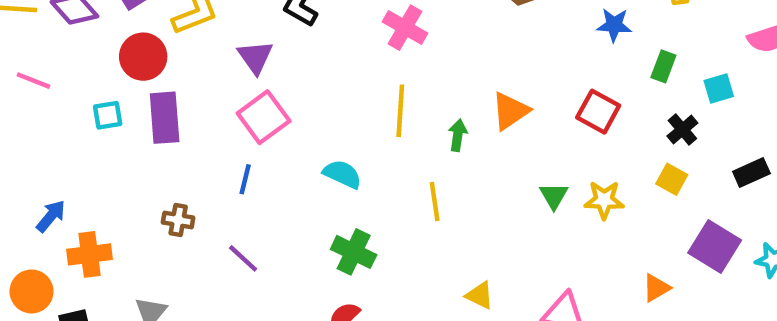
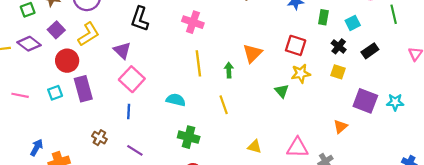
pink line: (33, 81) -> (20, 95), moved
black rectangle: (751, 173) -> (370, 51), moved
yellow star: (604, 200) -> (301, 74), moved
brown cross: (178, 220) -> (99, 138), turned 32

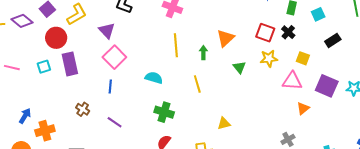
black cross: (339, 46) -> (288, 32), moved
green triangle: (282, 91) -> (239, 67), moved
yellow triangle: (254, 147) -> (224, 123), turned -32
pink triangle: (298, 148) -> (292, 81), moved

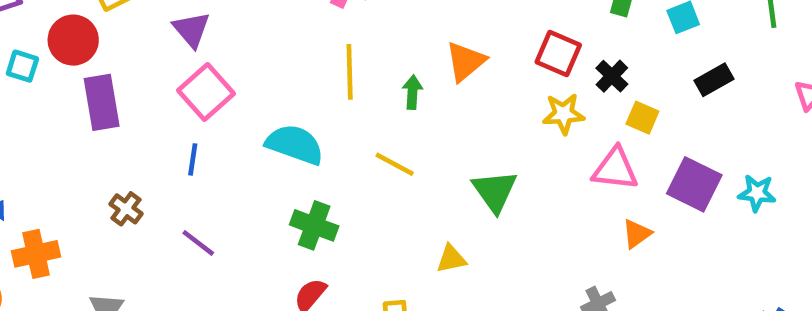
black cross: (288, 32) -> (612, 76), moved
cyan square: (44, 67) -> (22, 66), moved, turned 32
green triangle: (239, 67) -> (495, 191), moved, size x1.5
cyan semicircle: (154, 78) -> (295, 144), size x1.4
yellow line: (197, 84) -> (395, 164), turned -48

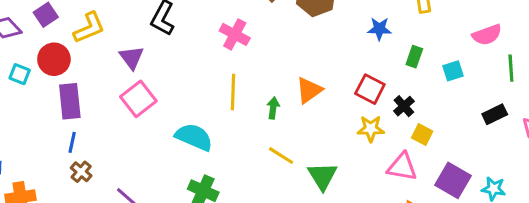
black rectangle: (714, 80) -> (495, 114), moved
blue line: (193, 159) -> (72, 142), moved
yellow line: (395, 164) -> (281, 156), moved

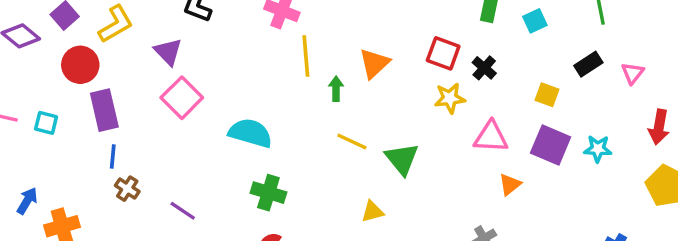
cyan square: (20, 74) -> (46, 123), moved
yellow line: (233, 92) -> (306, 56), moved
yellow square: (422, 135) -> (547, 95), moved

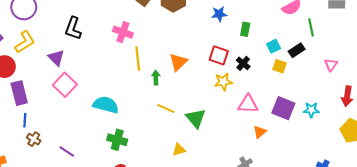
cyan square: (535, 21) -> (274, 46), moved
black rectangle: (588, 64) -> (297, 50), moved
yellow square: (547, 95) -> (280, 66), moved

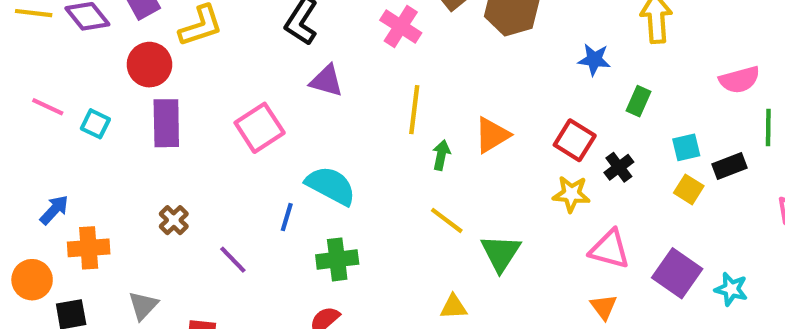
pink cross: (123, 32) -> (401, 26), moved
purple triangle: (56, 58) -> (327, 81), moved, turned -42
blue line: (25, 120) -> (287, 217), moved
orange triangle: (260, 132) -> (604, 307), moved, turned -40
green cross: (117, 140) -> (337, 259), turned -36

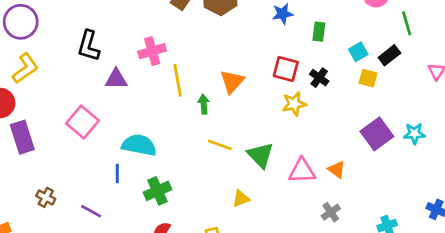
pink cross: (401, 26) -> (152, 51), moved, turned -32
pink triangle: (610, 249) -> (302, 171), moved
purple square: (677, 273) -> (377, 134), turned 36

